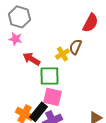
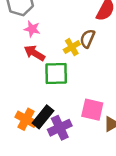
pink star: (15, 39) -> (32, 29), moved
pink square: (52, 97) -> (92, 110), moved

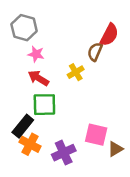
brown semicircle: (87, 39) -> (95, 52), moved
green square: (56, 73) -> (44, 105), moved
black rectangle: (43, 117) -> (23, 126), moved

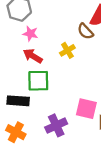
brown semicircle: (95, 52) -> (85, 31), turned -66
black rectangle: (23, 126) -> (18, 101), turned 55
orange cross: (30, 144) -> (16, 132), moved

